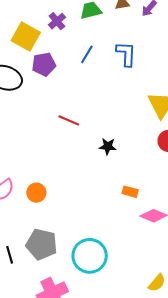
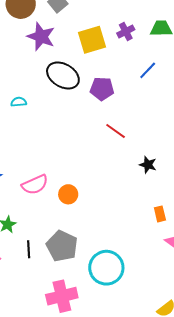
yellow square: (26, 37) -> (92, 40), turned 32
purple pentagon: (44, 64) -> (102, 89), moved
orange rectangle: (130, 192) -> (160, 214), turned 49

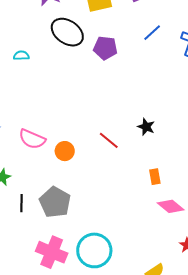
red line: (116, 131) -> (109, 140), moved
pink semicircle: (35, 185) -> (32, 139), turned 44
cyan circle: (106, 268) -> (94, 250), moved
pink cross: (62, 296) -> (52, 252), turned 32

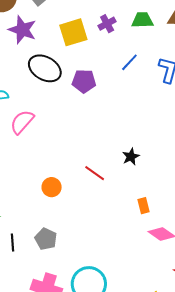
black star: (146, 127) -> (131, 157), turned 30
pink semicircle: (32, 139) -> (22, 122), moved, turned 112
gray pentagon: (55, 202) -> (46, 239), size x0.7

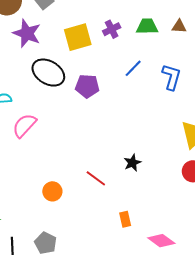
orange rectangle: (143, 206) -> (125, 219), moved

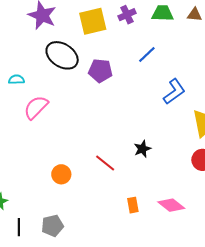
blue L-shape: (171, 77) -> (174, 92), moved, turned 36
pink diamond: (161, 241) -> (171, 205), moved
gray pentagon: (46, 243) -> (52, 226), turned 30

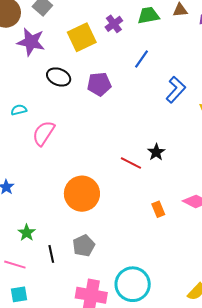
black ellipse: (62, 55) -> (59, 77), size x0.7
red line: (105, 163) -> (131, 163), moved
orange circle: (61, 174) -> (82, 194), size x1.8

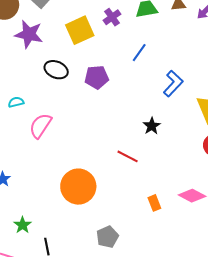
black star: (156, 152) -> (152, 126), moved
gray pentagon: (84, 246) -> (107, 237), moved

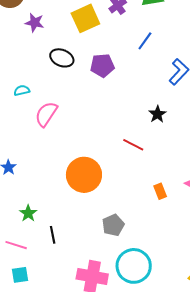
purple star: (29, 34) -> (35, 23), size x0.7

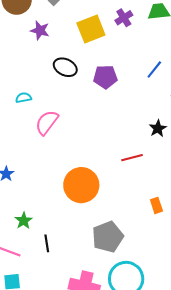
blue line: (145, 41) -> (154, 69), moved
red line: (133, 145) -> (132, 158), turned -45
gray pentagon: (113, 225) -> (108, 237), size x1.4

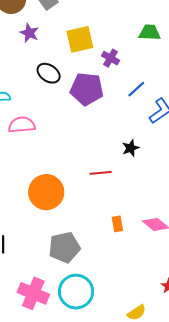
purple cross: (124, 18) -> (110, 58), moved, turned -36
purple pentagon: (105, 77) -> (87, 89), size x1.4
pink semicircle: (47, 122) -> (22, 125), turned 40

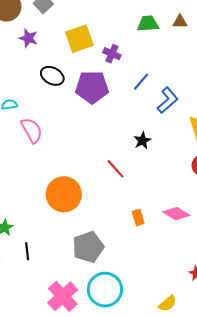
pink semicircle: (22, 125) -> (32, 130), turned 72
red line: (101, 173) -> (116, 169), turned 60
pink cross: (33, 293) -> (63, 296), turned 32

